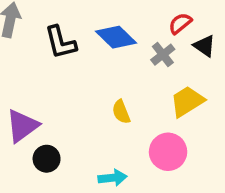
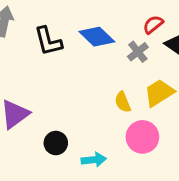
yellow semicircle: (121, 112) -> (123, 102), moved
black circle: (47, 159) -> (56, 143), moved

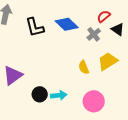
pink circle: (142, 137) -> (94, 101), moved
cyan arrow: (94, 160) -> (59, 95), moved

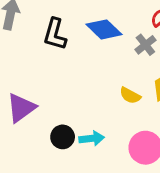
black L-shape: (35, 27) -> (55, 34), turned 30
yellow semicircle: (84, 67) -> (130, 95), turned -40

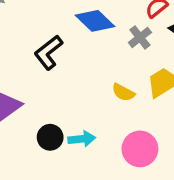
black L-shape: (55, 34) -> (48, 52), moved, turned 36

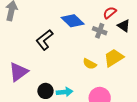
gray cross: (140, 37) -> (100, 31), turned -32

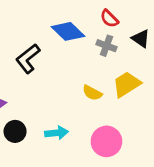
red semicircle: (110, 13) -> (109, 19), moved, turned -96
black circle: (46, 91) -> (15, 131), moved

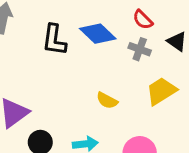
black L-shape: (28, 59) -> (54, 40), moved, turned -44
yellow semicircle: (92, 93) -> (107, 100), moved

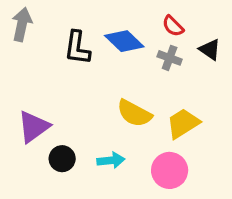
yellow trapezoid: (161, 91) -> (183, 123), moved
yellow semicircle: (107, 100) -> (134, 113), size x1.5

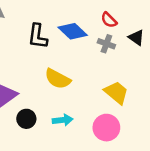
yellow semicircle: (134, 113) -> (58, 79), moved
yellow trapezoid: (183, 123) -> (116, 93), turned 72

